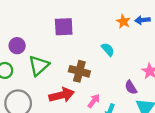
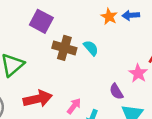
purple square: (64, 27) -> (41, 21), turned 30
brown cross: (79, 71) -> (64, 48), moved

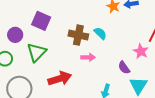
purple square: (41, 21) -> (41, 21), moved
pink arrow: (74, 106) -> (88, 57), moved, turned 56

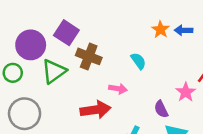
purple circle: (15, 35) -> (31, 45), size x1.5
brown cross: (78, 35) -> (89, 56), moved
red arrow: (60, 79) -> (96, 110), moved

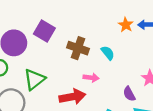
brown cross: (89, 56) -> (78, 48), moved
green triangle: (54, 71) -> (34, 79), moved

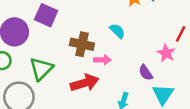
brown cross: (78, 48) -> (82, 44), moved

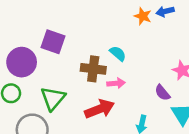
cyan semicircle: (117, 31) -> (118, 53), moved

